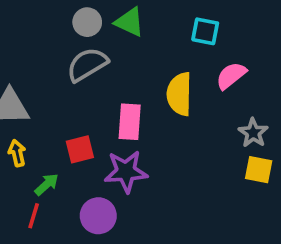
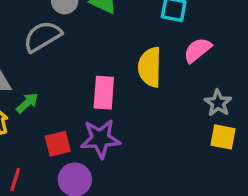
gray semicircle: (87, 65) -> (43, 36), moved
red square: (80, 149) -> (58, 144), moved
green arrow: (47, 184) -> (27, 103), moved

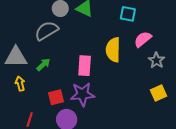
green arrow: (27, 103) -> (43, 65), moved
gray star: (218, 103) -> (156, 60), moved
yellow square: (223, 137) -> (159, 93), turned -35

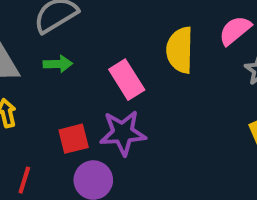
green arrow: (43, 65) -> (58, 64), moved, turned 40
pink rectangle: (85, 66) -> (127, 80), turned -36

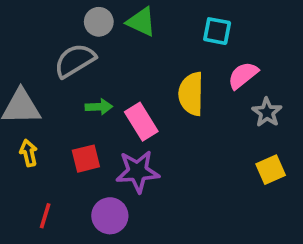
green arrow: (58, 64) -> (99, 107), moved
red square: (74, 139) -> (86, 159), moved

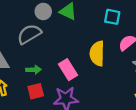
green arrow: (99, 107) -> (34, 70), moved

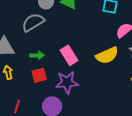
yellow semicircle: (97, 53) -> (107, 55), moved, turned -115

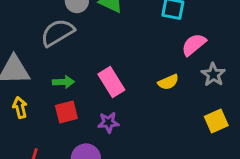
yellow semicircle: (107, 55) -> (168, 82), size x0.6
purple star: (67, 82) -> (108, 122), size x0.6

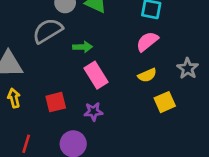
pink semicircle: (194, 45) -> (147, 42), moved
green arrow: (63, 82) -> (83, 47), moved
yellow square: (216, 121) -> (165, 102), moved

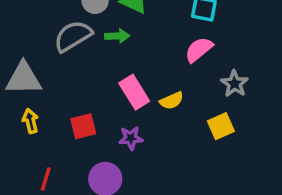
green arrow: (83, 47) -> (117, 36), moved
gray star: (188, 68) -> (235, 84), moved
yellow semicircle: (147, 75) -> (172, 101), moved

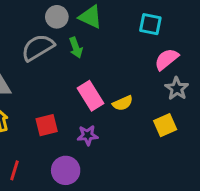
green arrow: (117, 36) -> (76, 48), turned 72
pink semicircle: (199, 50) -> (167, 59), moved

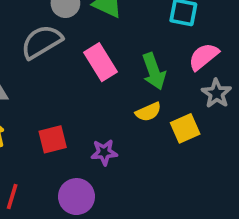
green arrow: (76, 48) -> (154, 71), moved, size x1.4
pink rectangle: (90, 96) -> (100, 62), moved
yellow square: (165, 125) -> (185, 128), moved

